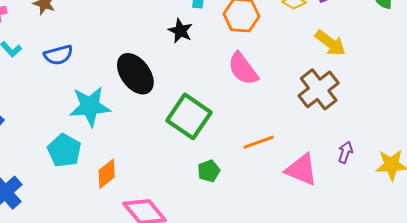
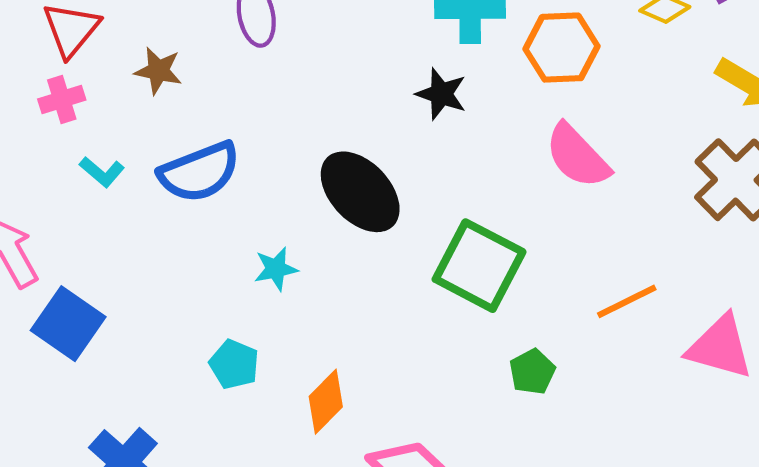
blue semicircle: (58, 55) -> (199, 172), size x1.4
cyan star: (90, 106) -> (276, 269), size x0.5
cyan pentagon: (64, 150) -> (234, 364), size x0.7

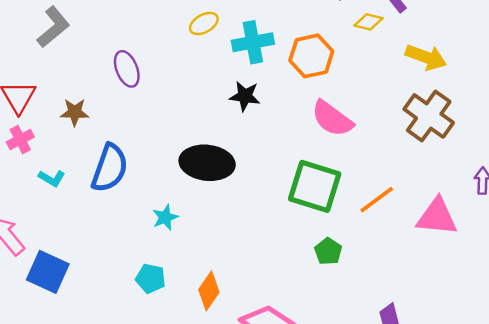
blue semicircle: (199, 172) -> (110, 168), turned -39
black ellipse: (360, 192) -> (207, 163), turned -30
green square: (479, 266) -> (315, 186), moved

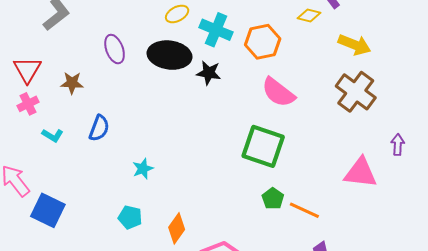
cyan cross: (253, 42) -> (216, 30), turned 32
black ellipse: (207, 163) -> (170, 55), moved
blue semicircle: (110, 168) -> (99, 128), size x0.7
orange line: (377, 200) -> (304, 210), moved, turned 60

